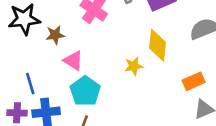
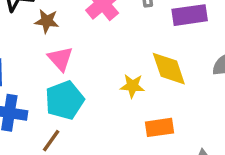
yellow diamond: (158, 45) -> (169, 69), turned -40
orange rectangle: (194, 81) -> (160, 127), moved

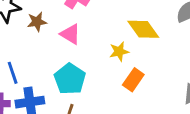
pink triangle: (60, 59) -> (70, 34), moved
orange rectangle: (160, 127) -> (133, 80), moved, turned -30

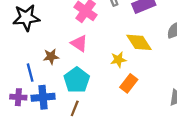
brown star: (37, 22) -> (51, 57), moved

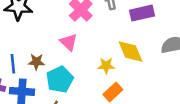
brown star: (51, 57) -> (36, 62), moved

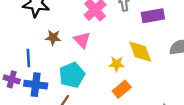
brown star: (36, 62) -> (53, 38), moved

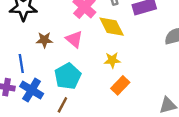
yellow diamond: (140, 52) -> (112, 27), moved
blue cross: (36, 85) -> (32, 90), turned 30

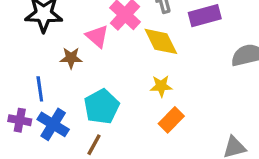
pink triangle: (74, 39) -> (97, 36), moved

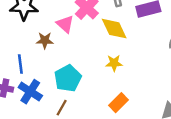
orange rectangle: (171, 120) -> (118, 103), moved

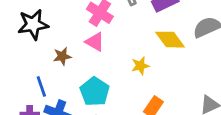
pink triangle: (65, 24) -> (95, 42), moved
yellow diamond: (114, 29) -> (170, 40), moved

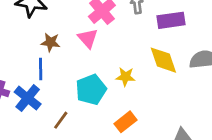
blue line: (41, 86) -> (41, 69), moved
cyan pentagon: (95, 92) -> (91, 90), moved

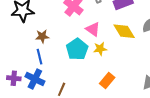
pink triangle: (88, 38) -> (93, 29), moved
cyan pentagon: (91, 90) -> (77, 49), moved

